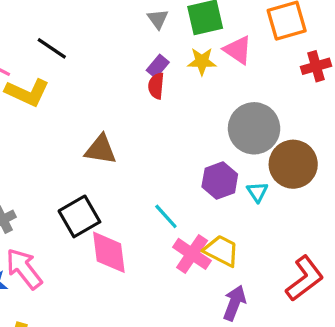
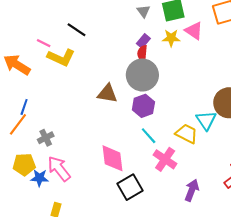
gray circle: (254, 128) -> (142, 75), moved
purple hexagon: (220, 181) -> (143, 106), moved
cyan triangle: (257, 192) -> (206, 120), size x1.5
black square: (79, 216) -> (130, 187), moved
yellow trapezoid: (221, 251) -> (187, 134), moved

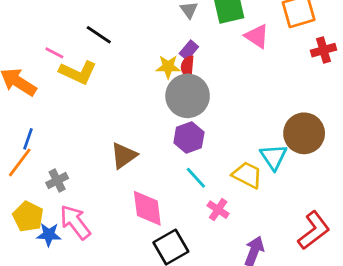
yellow star: (171, 38) -> (168, 67), moved
brown triangle: (107, 94) -> (124, 156), moved, turned -45
pink cross: (165, 159) -> (218, 210), size x0.7
yellow pentagon: (24, 164) -> (28, 217), turned 30

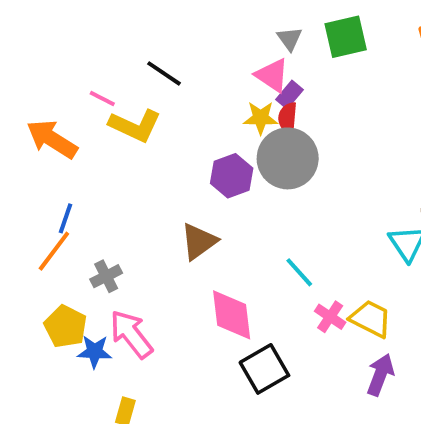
pink triangle: (257, 36) -> (272, 75), moved
purple hexagon: (189, 137) -> (232, 176), moved
yellow trapezoid: (247, 175) -> (371, 319), moved

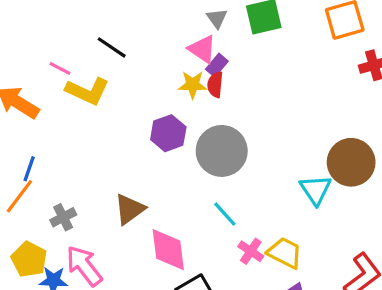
gray circle: (288, 158) -> (222, 151), moved
brown triangle: (199, 241) -> (129, 209), moved

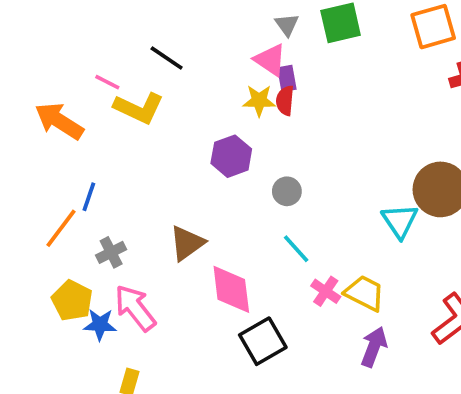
purple rectangle: (217, 65) -> (287, 78), turned -50
gray circle: (222, 151) -> (287, 191), moved, size x0.5
blue line: (29, 169) -> (89, 197), moved

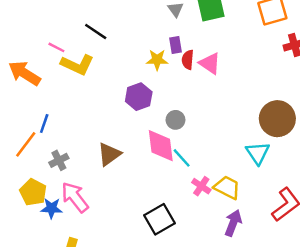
pink triangle: (270, 60) -> (210, 63), moved
red semicircle: (285, 101) -> (188, 60), moved
cyan triangle: (400, 221) -> (258, 153), moved
pink diamond: (231, 289) -> (161, 146), moved

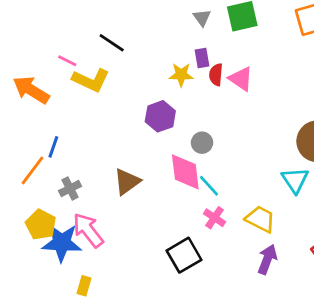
pink cross: (201, 186) -> (215, 218), moved
blue star: (52, 208) -> (62, 243), size x1.6

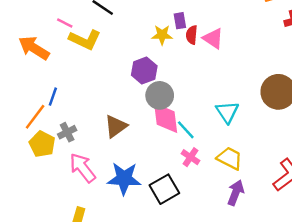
gray circle: (202, 143) -> (160, 95), moved, size x1.5
cyan triangle: (295, 180) -> (227, 112), moved
yellow pentagon: (41, 225) -> (42, 144), moved
blue star: (62, 243) -> (124, 178), moved

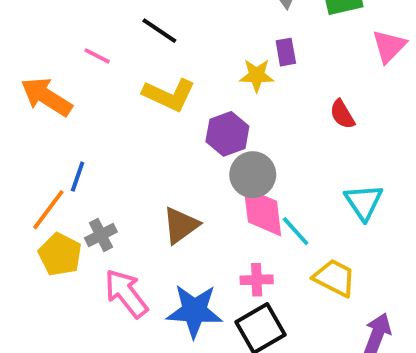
red semicircle: (192, 35) -> (342, 114), moved, turned -36
pink triangle: (213, 38) -> (389, 46), moved, turned 40
yellow L-shape: (85, 40) -> (169, 95), moved
pink cross: (191, 157) -> (257, 280), moved, turned -36
yellow trapezoid: (230, 158) -> (334, 278), moved

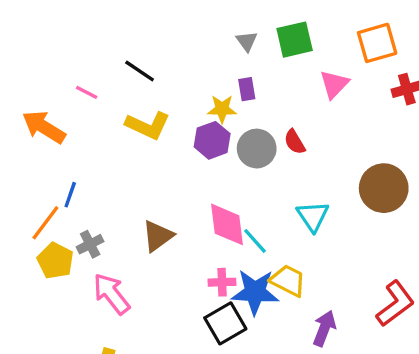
purple hexagon: (227, 134) -> (212, 140), moved
gray circle: (253, 175) -> (257, 149), moved
blue star: (194, 311) -> (255, 292), moved

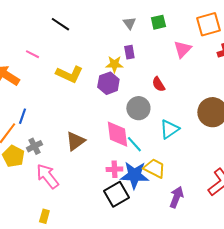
green square: (295, 40) -> (158, 22), size x0.7
black line: (140, 71) -> (60, 24), moved
gray circle: (257, 149) -> (138, 108), moved
cyan triangle: (313, 216) -> (169, 129), turned 30

